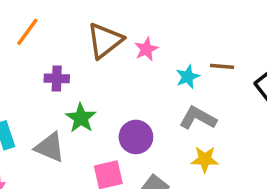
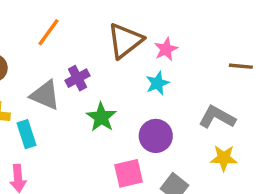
cyan star: (188, 77) -> (157, 83), moved
purple cross: (57, 78) -> (77, 78), turned -30
gray triangle: (50, 147) -> (45, 95), moved

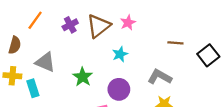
orange line: (49, 32) -> (35, 20), moved
pink star: (166, 49) -> (128, 23), moved
purple cross: (77, 78) -> (70, 25), moved

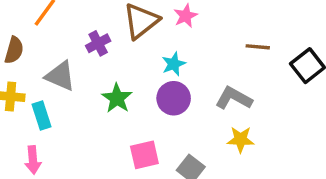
purple cross: (70, 25) -> (98, 43), moved
purple circle: (119, 89) -> (174, 98), moved

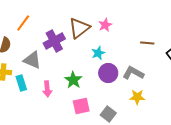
purple cross: (98, 43) -> (54, 41), size x1.5
green star: (117, 98) -> (73, 80), moved
purple circle: (174, 98) -> (108, 73), moved
pink arrow: (33, 160) -> (47, 89), moved

